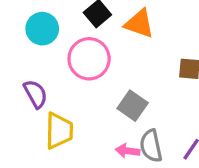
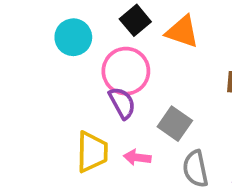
purple semicircle: (36, 94) -> (122, 103), moved
pink arrow: (128, 151) -> (137, 157), moved

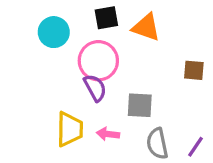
black square: (135, 20) -> (106, 18), turned 30
gray square: (175, 124) -> (140, 105), turned -32

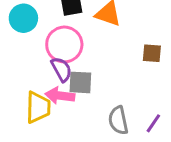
gray square: (140, 105) -> (80, 82), moved
pink arrow: (108, 134) -> (60, 96), moved, size x1.4

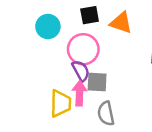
pink arrow: (60, 96) -> (79, 93), turned 85
gray semicircle: (118, 120) -> (106, 114), moved

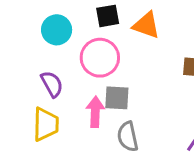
purple semicircle: (81, 71) -> (52, 84), moved
yellow trapezoid: (61, 103) -> (46, 124), moved

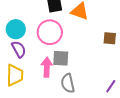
cyan circle: (57, 30) -> (16, 29), moved

